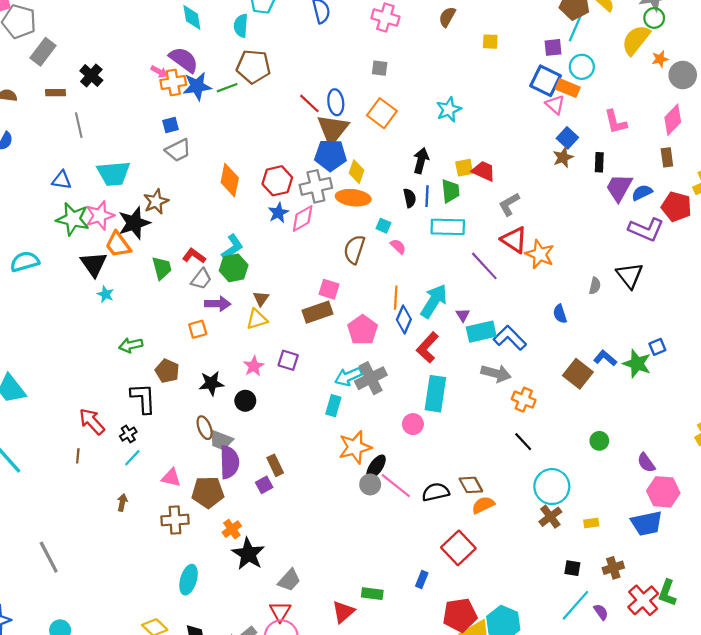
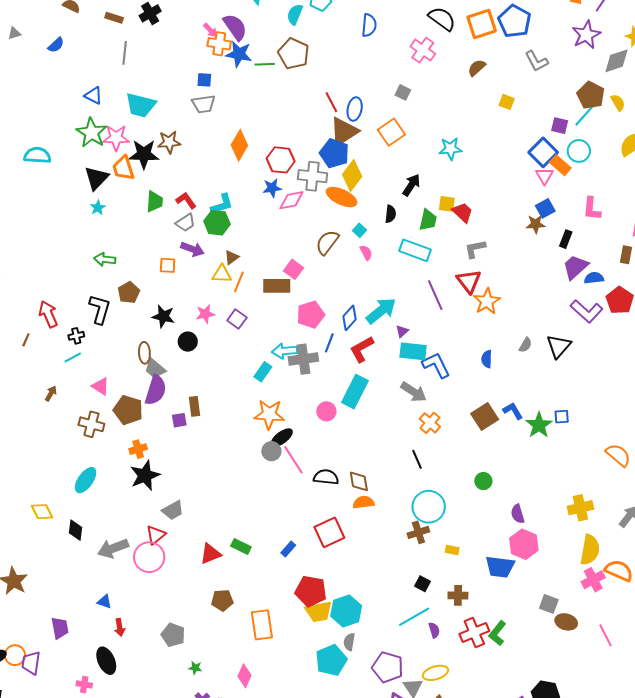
yellow diamond: (356, 172) -> (352, 175), size x1.4
blue line: (427, 196) -> (329, 343), moved
orange line: (396, 298) -> (239, 282), moved

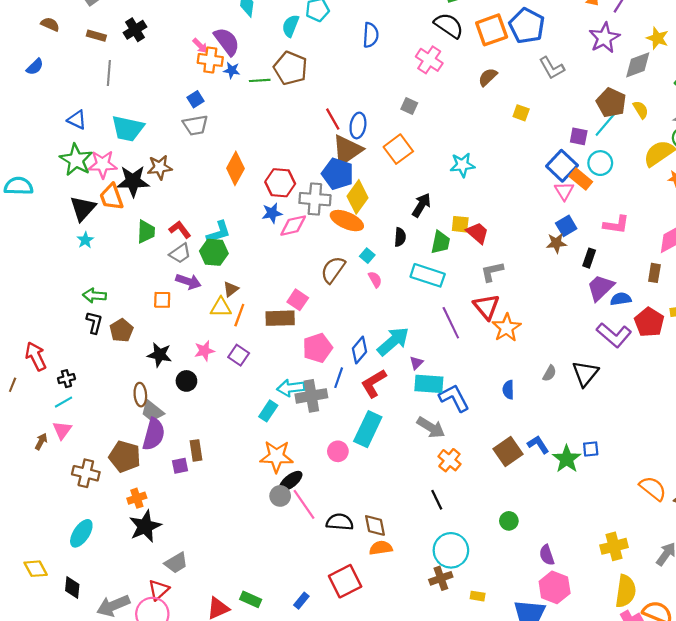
blue star: (239, 54) -> (232, 70), size x0.6
blue square: (204, 80) -> (195, 99), turned -35
pink L-shape: (592, 209) -> (616, 225), turned -85
black L-shape: (100, 309) -> (94, 323), moved, size x0.7
pink triangle: (101, 386) -> (62, 430), moved, turned 36

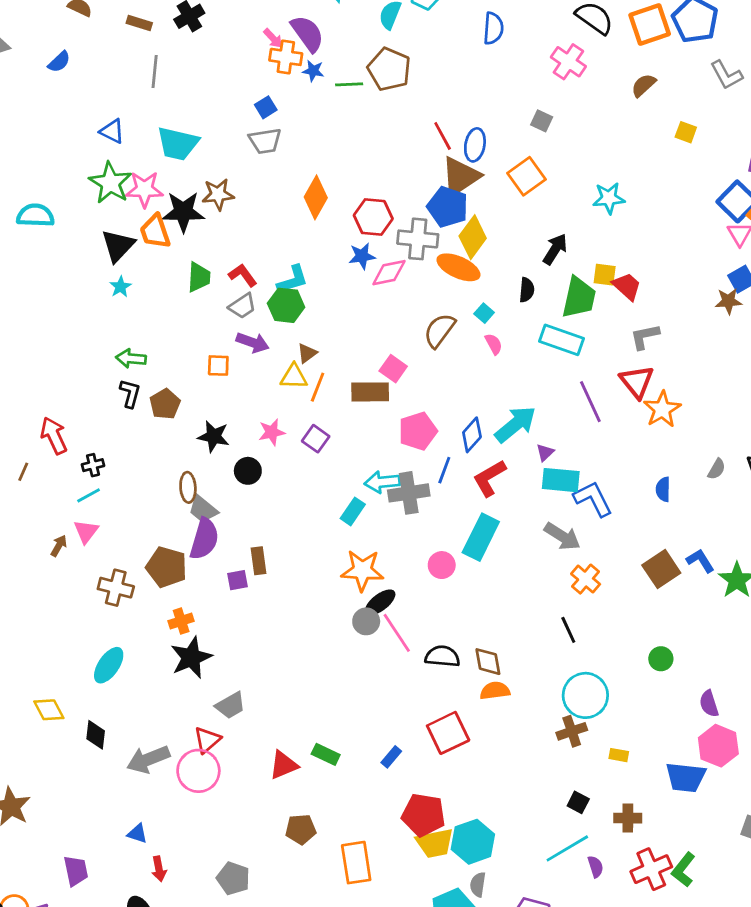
green trapezoid: (441, 242) -> (579, 298), size x1.4

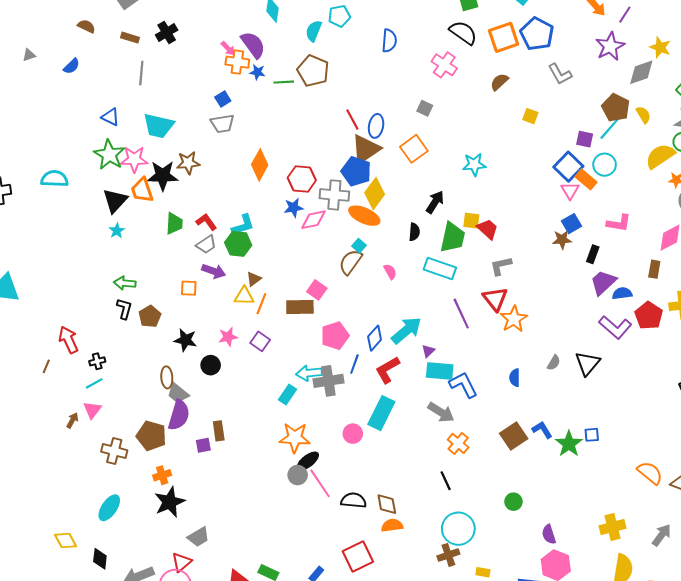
cyan square: (484, 313) -> (359, 246), moved

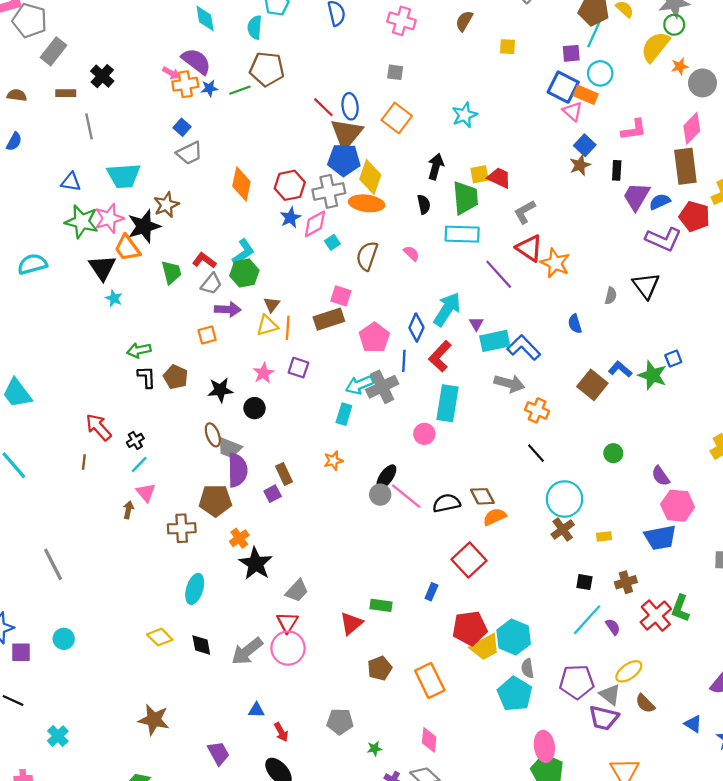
cyan square: (359, 246) -> (332, 242), moved, turned 32
brown rectangle: (654, 269) -> (685, 166), size x1.8
orange star: (295, 438) -> (333, 461), moved, size x0.6

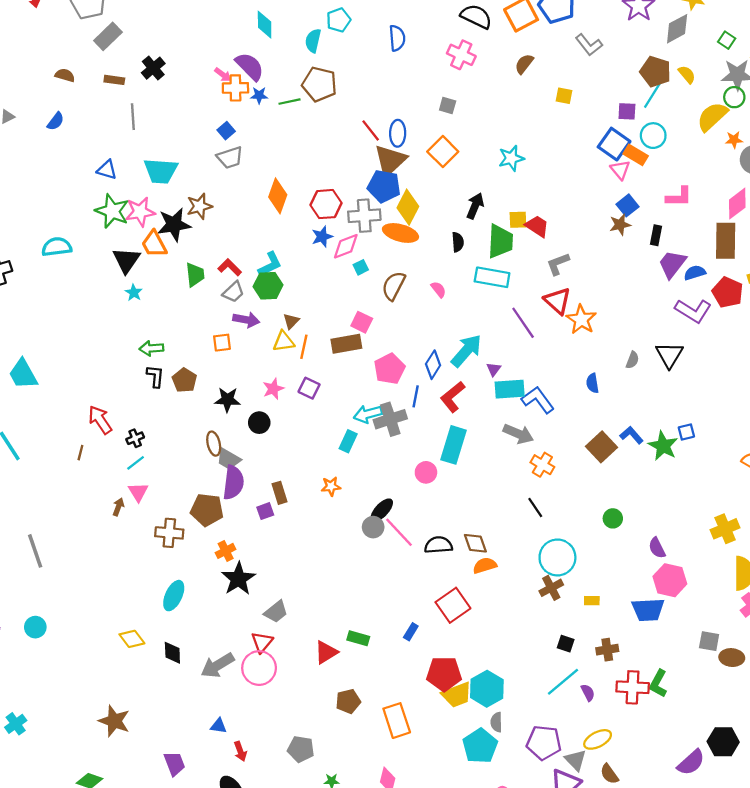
red cross: (656, 616) -> (633, 687), turned 36

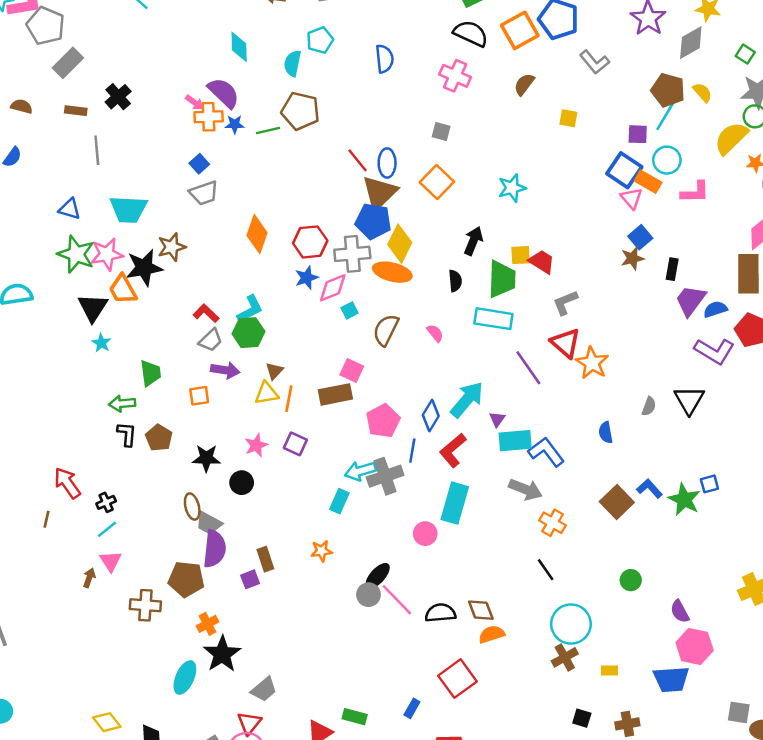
pink L-shape: (679, 197) -> (695, 192), moved
green trapezoid: (195, 275) -> (150, 373), moved
cyan ellipse: (174, 596) -> (185, 677), moved

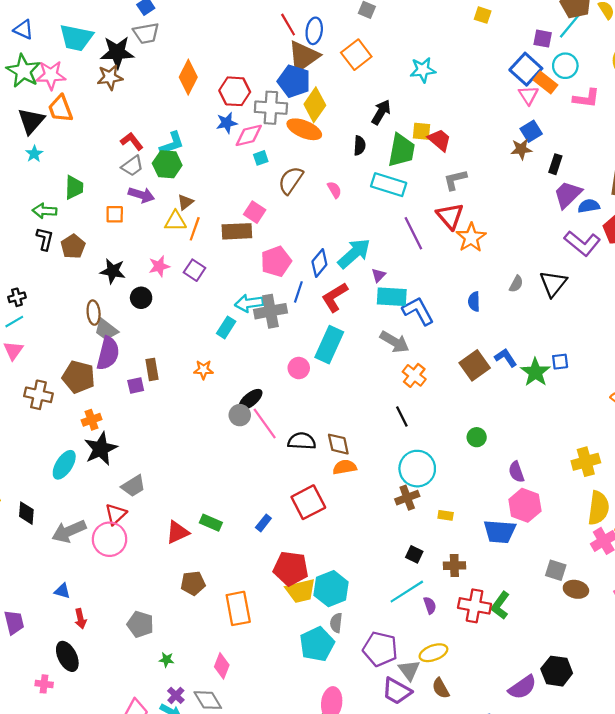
black star: (144, 268) -> (117, 52), moved

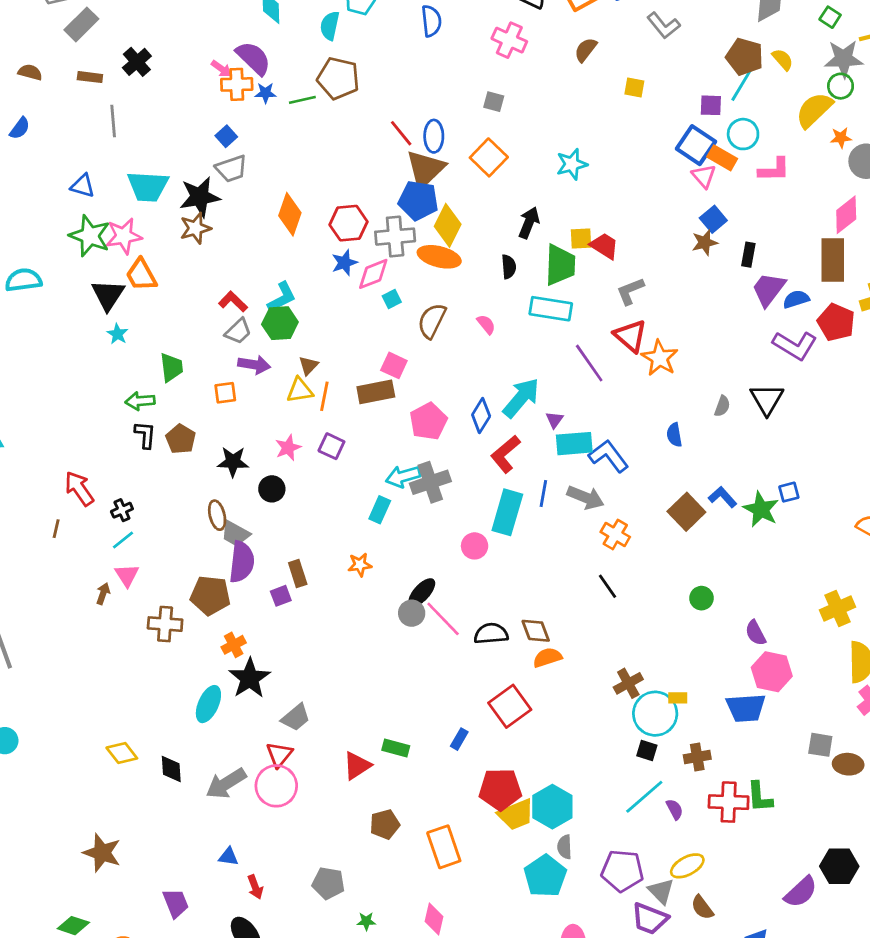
blue line: (298, 292) -> (543, 493), moved
cyan circle: (417, 469) -> (655, 714), moved
green L-shape: (500, 605) -> (760, 797), turned -32

